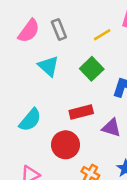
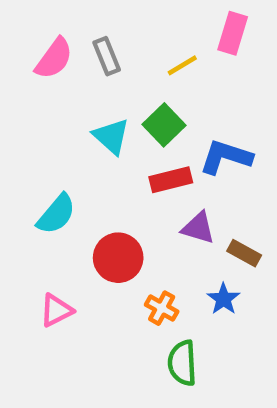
cyan triangle: (48, 66) -> (111, 136), moved
red rectangle: (81, 112) -> (171, 180), moved

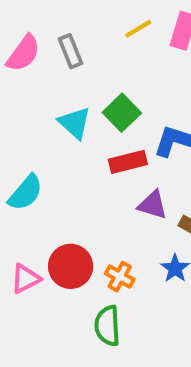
yellow line: (182, 65) -> (138, 29), moved
red circle: (118, 258) -> (71, 266), moved
green semicircle: (182, 363) -> (107, 326), moved

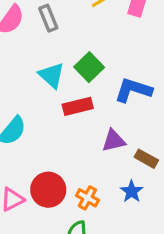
red rectangle: (128, 162) -> (78, 106), moved
purple triangle: (153, 205) -> (114, 141), turned -30

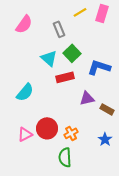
gray rectangle: (48, 18) -> (59, 29), moved
blue star: (132, 191) -> (105, 139), moved
orange cross: (87, 198) -> (71, 133), turned 32

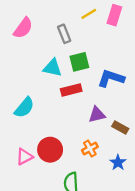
green square: (72, 53) -> (79, 62), turned 30
cyan triangle: (49, 58) -> (52, 68), turned -30
orange cross: (71, 133) -> (90, 149), moved

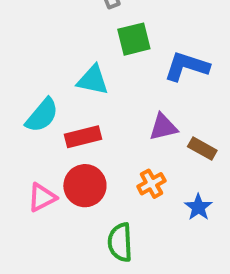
cyan triangle: (52, 68) -> (93, 80), moved
red rectangle: (71, 90) -> (83, 137), moved

